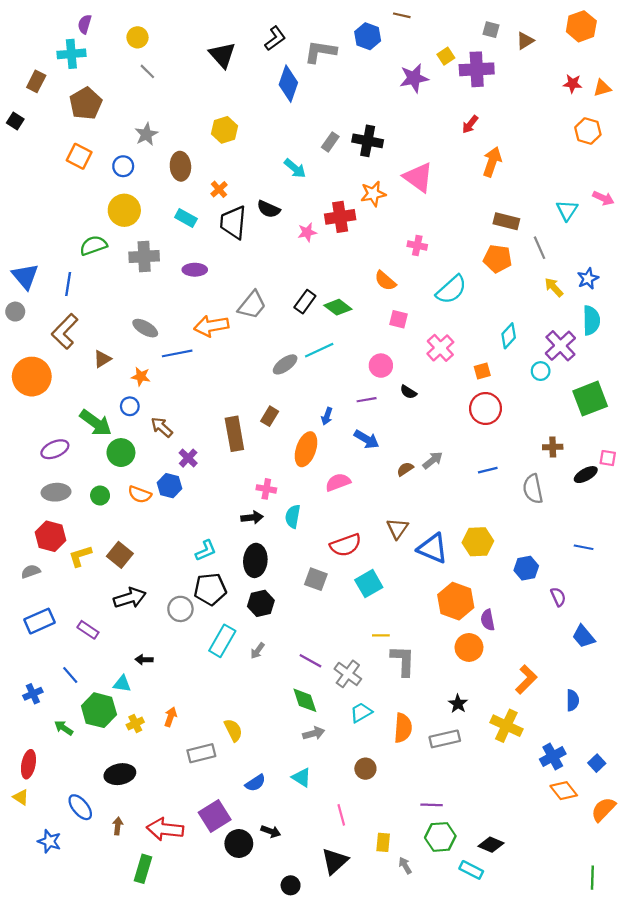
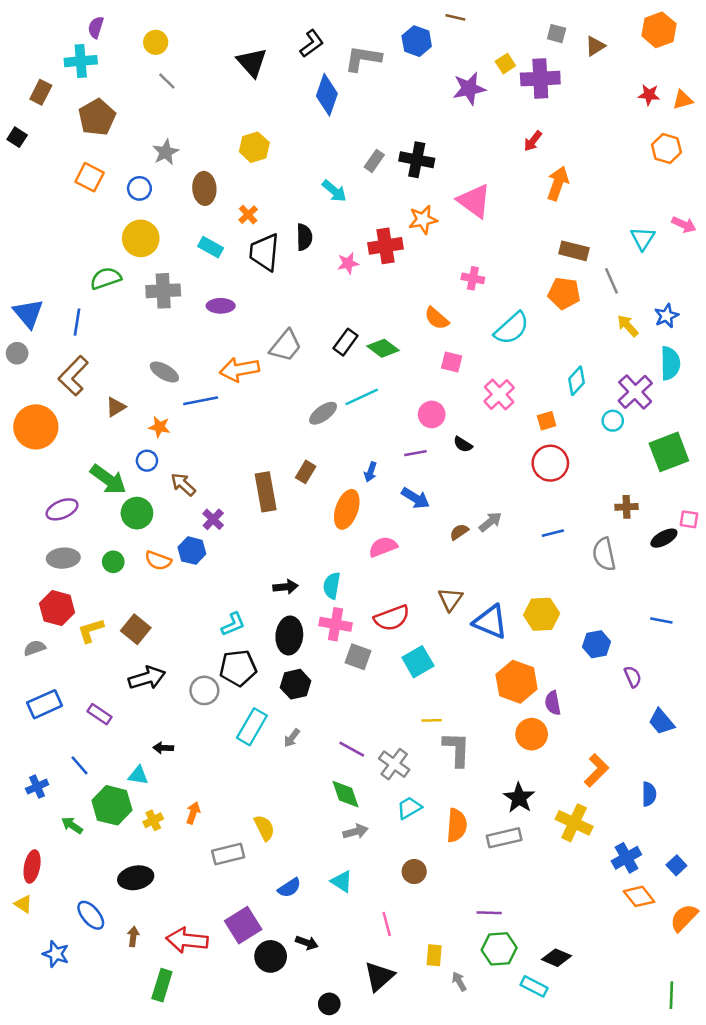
black semicircle: (269, 209) -> (304, 237), turned -115
pink cross: (266, 489) -> (336, 624), moved, size x1.4
black star: (458, 704) -> (519, 798), size x1.4

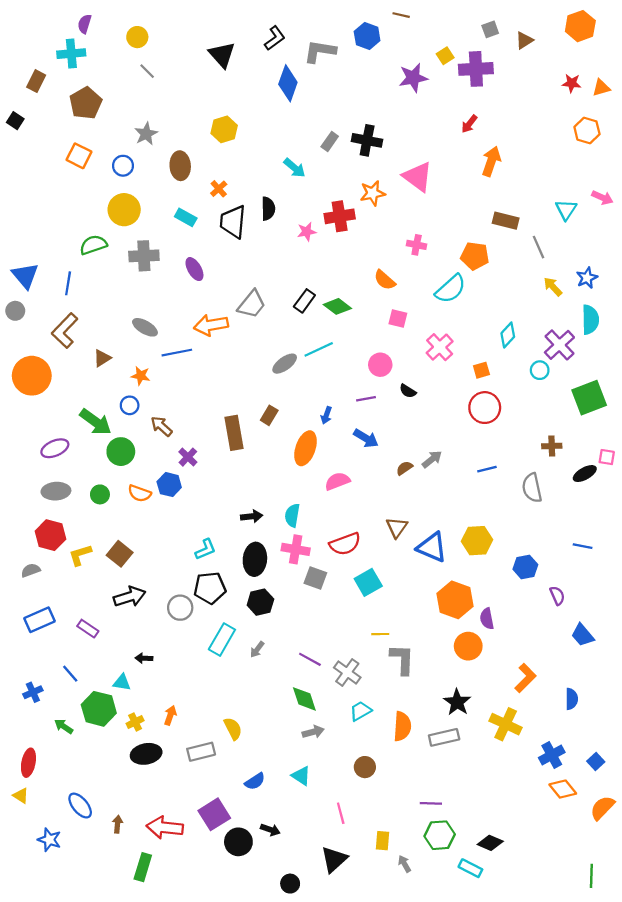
gray square: (557, 34) -> (490, 29), turned -35
orange pentagon: (564, 293) -> (475, 256), moved
purple ellipse: (221, 306) -> (194, 269), turned 60
black ellipse: (136, 878) -> (146, 754), moved

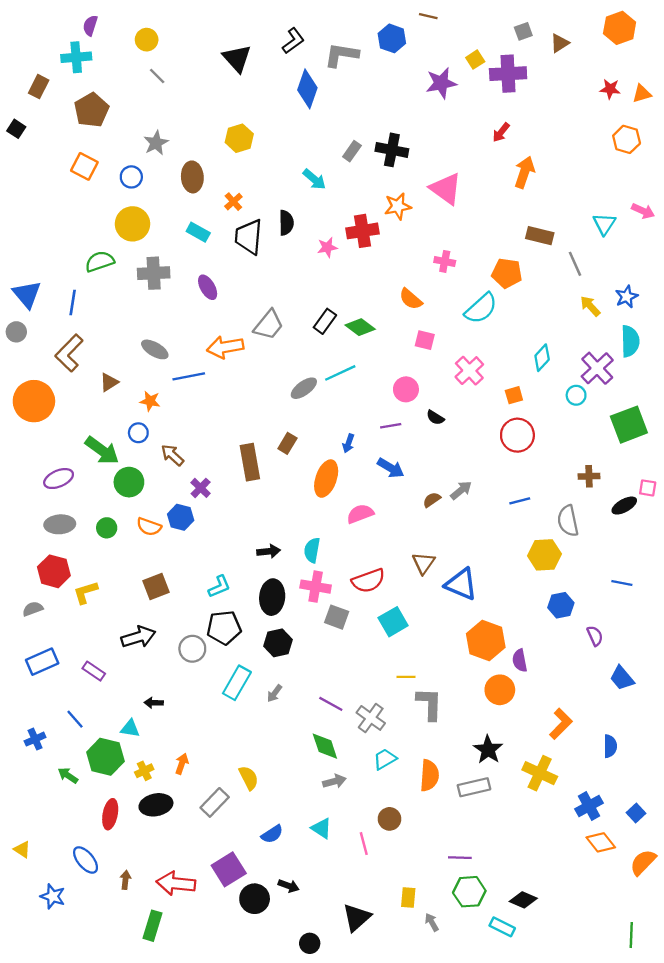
yellow hexagon: (477, 541) -> (544, 555), moved
brown square: (120, 554) -> (156, 587), moved, turned 30
gray rectangle: (201, 752) -> (215, 802), turned -32
red ellipse: (28, 763) -> (110, 814), moved
pink line: (341, 813) -> (364, 844), moved

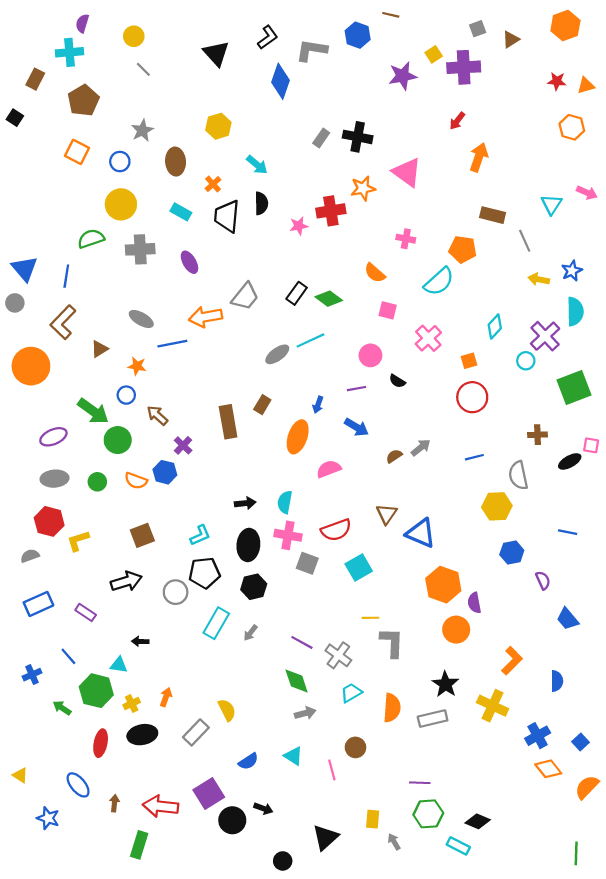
cyan arrow: (314, 179) -> (257, 165), moved
yellow arrow: (590, 306) -> (539, 279), turned -36

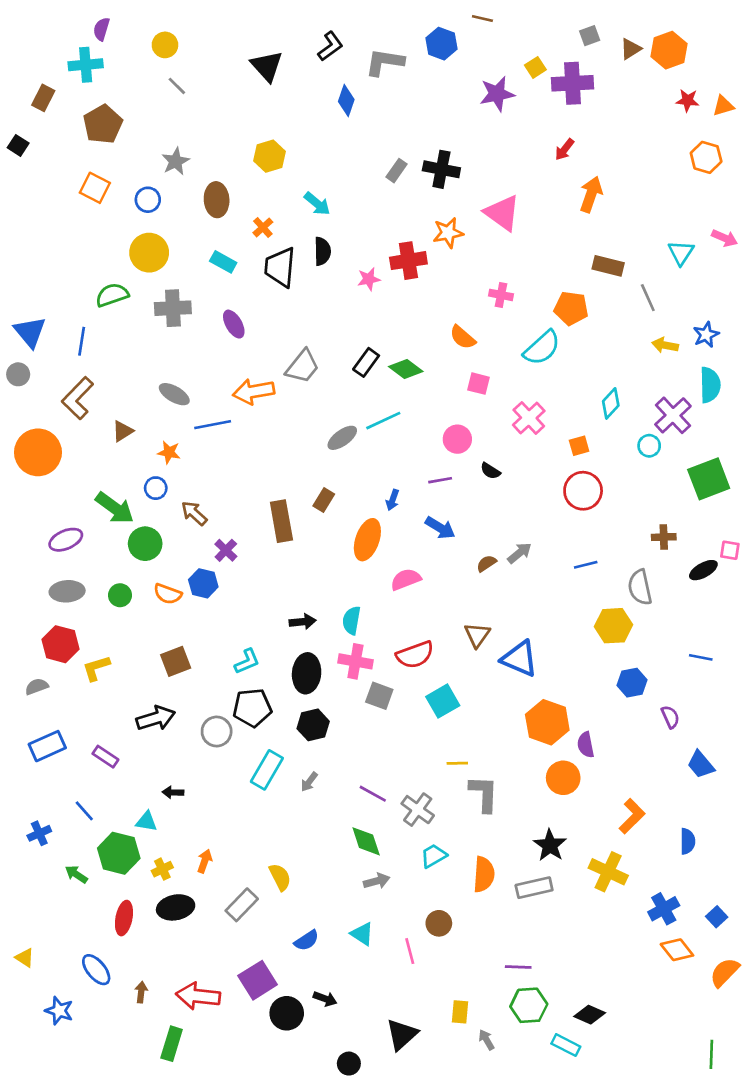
orange hexagon: (565, 26) -> (669, 50), moved
blue diamond: (281, 81) -> (346, 100), size x0.7

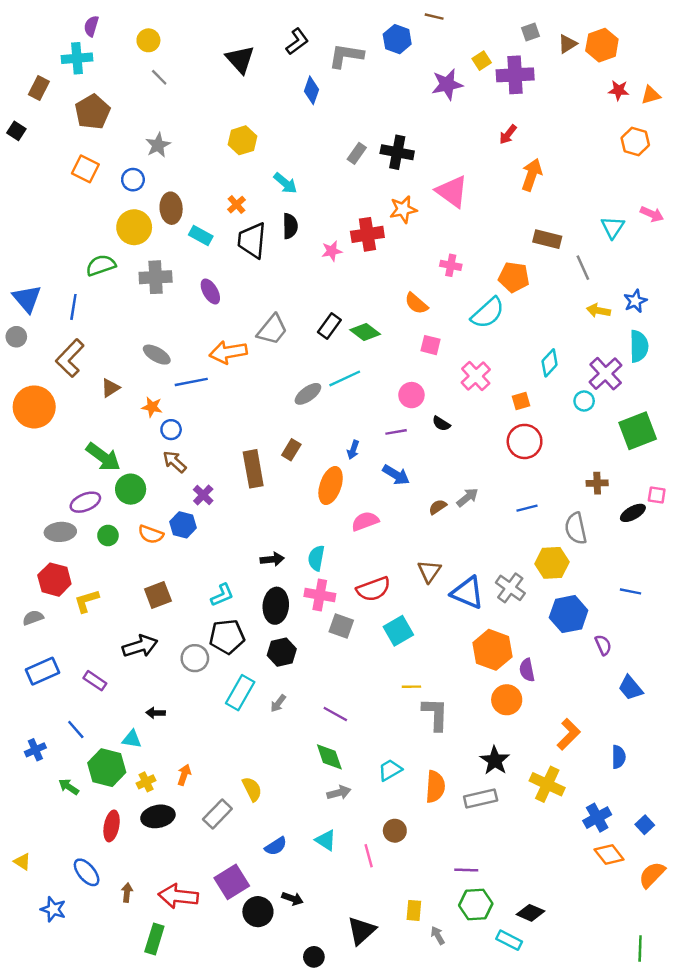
brown ellipse: (217, 200) -> (171, 208), moved
blue circle: (156, 488) -> (171, 430), moved
purple ellipse: (66, 540) -> (85, 502), moved
blue hexagon: (632, 683) -> (569, 614), size x1.4
gray cross: (418, 810) -> (510, 588), moved

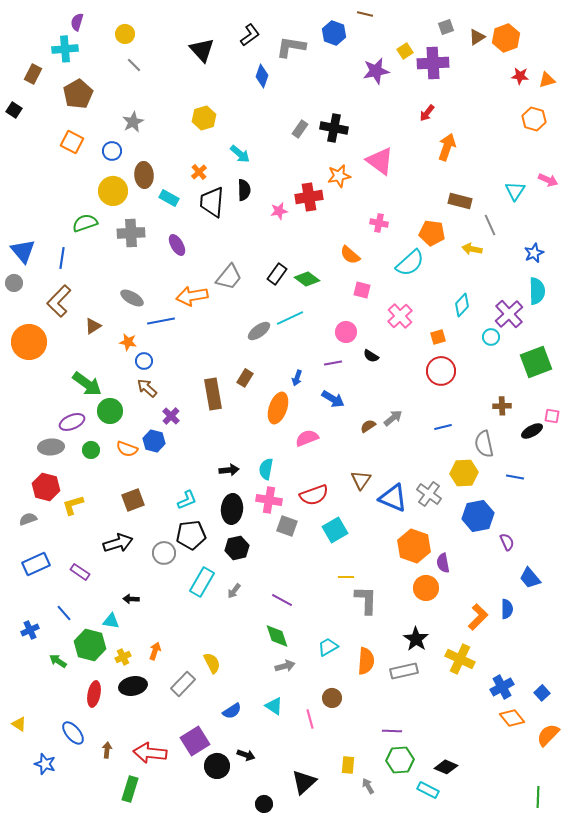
yellow arrow: (598, 311) -> (472, 249), moved
blue line: (631, 591) -> (515, 477), moved
blue semicircle: (619, 757) -> (507, 609), moved

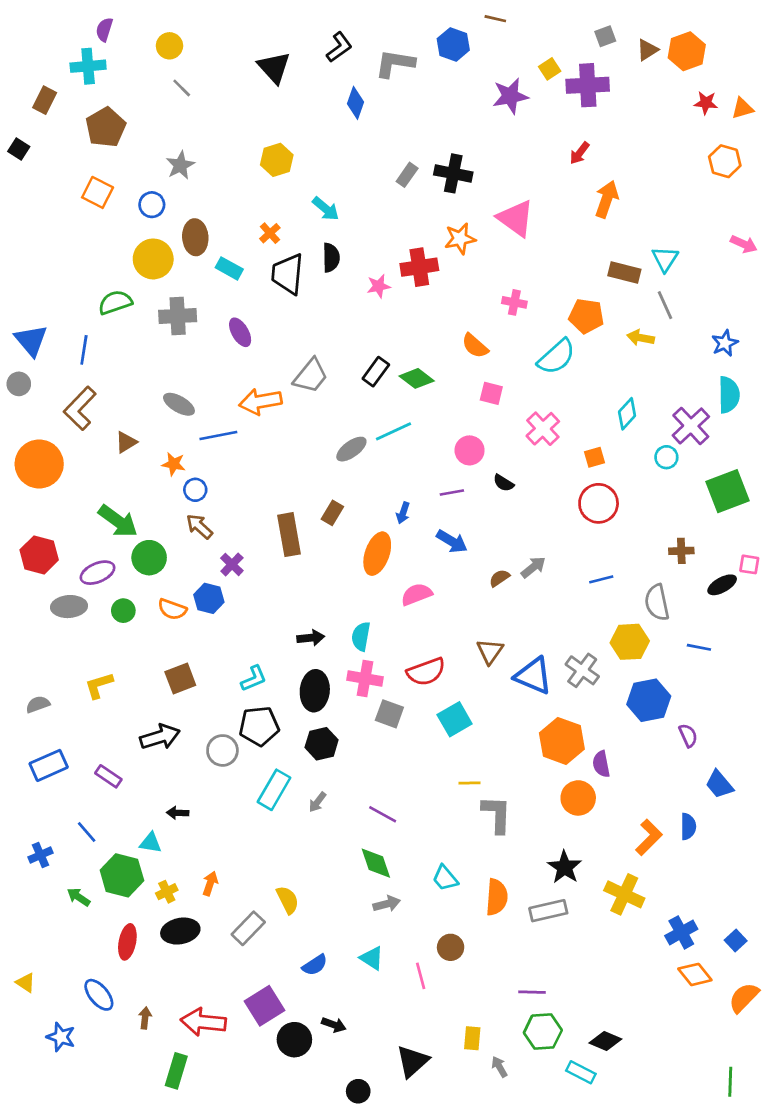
cyan triangle: (515, 191) -> (665, 259), moved
red hexagon: (46, 487) -> (39, 555), moved
cyan trapezoid: (328, 647) -> (445, 878), turned -100

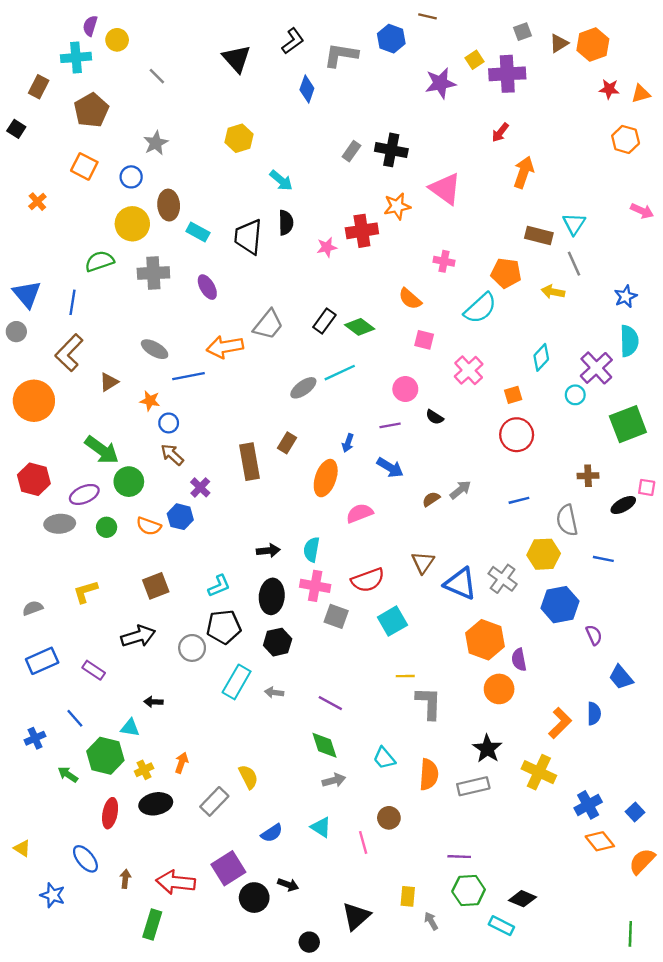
yellow circle: (169, 46) -> (117, 40), moved
orange cross: (270, 233) -> (37, 202), moved
gray arrow: (317, 802) -> (274, 692), turned 60

